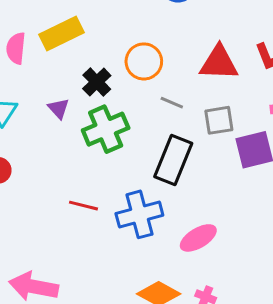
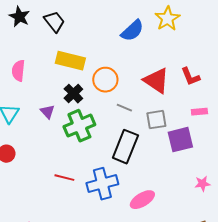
yellow rectangle: (61, 34) -> (70, 61), moved, turned 40
red triangle: (219, 63) -> (156, 81), turned 32

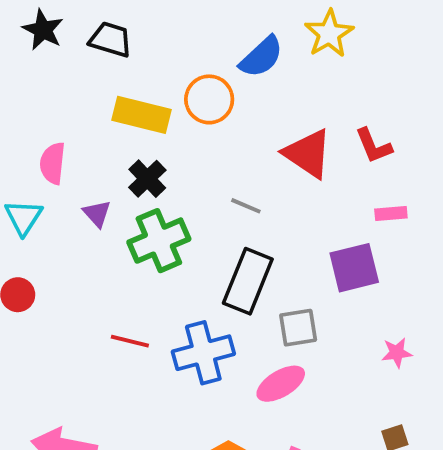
black trapezoid: (54, 22) -> (111, 39), turned -35
pink semicircle: (18, 71) -> (53, 163), moved
orange circle: (105, 80) -> (209, 99), moved
gray square: (156, 120) -> (298, 328), moved

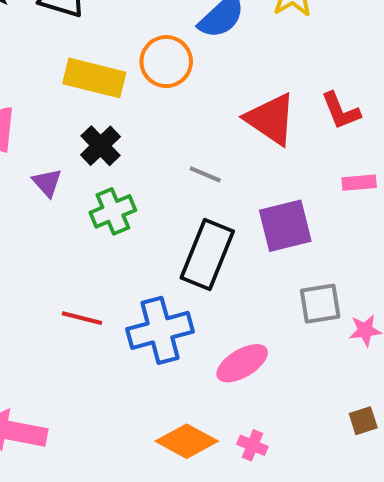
green cross: (159, 241) -> (113, 211), size x0.7
purple square: (354, 268) -> (285, 226), moved
gray square: (298, 328) -> (320, 304), moved

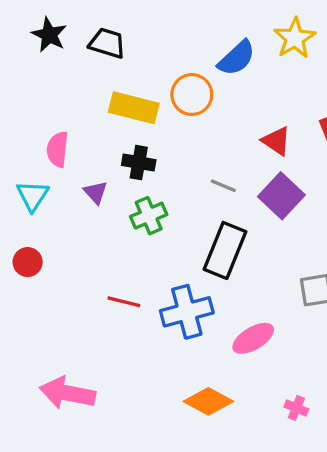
red triangle: (271, 119) -> (276, 141), size x0.7
black cross: (101, 146) -> (139, 163), turned -36
purple square: (285, 226) -> (281, 196), moved, turned -33
pink cross: (252, 445) -> (296, 408), moved

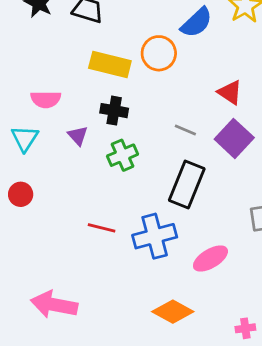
pink semicircle: (57, 149) -> (46, 99), turned -96
pink cross: (296, 408) -> (245, 328), moved, turned -30

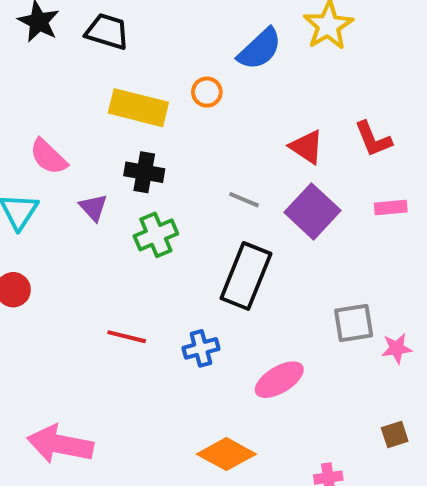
orange circle: (159, 53) -> (207, 92), size x0.6
pink semicircle: (46, 99) -> (48, 157), turned 44
blue cross: (155, 236) -> (201, 348), size x0.6

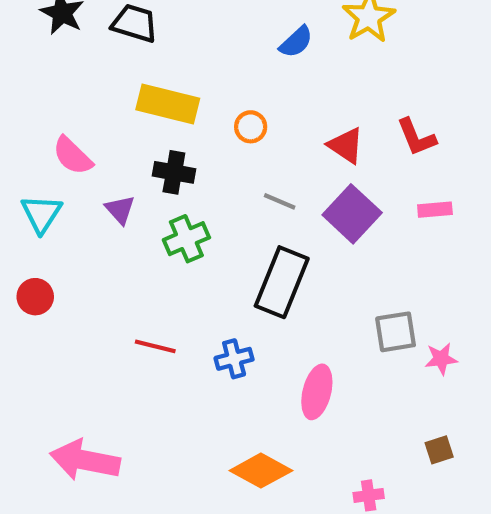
blue semicircle: (260, 49) -> (296, 42), size x0.7
orange circle: (207, 92) -> (251, 127), moved
pink ellipse: (279, 380) -> (317, 392), turned -45

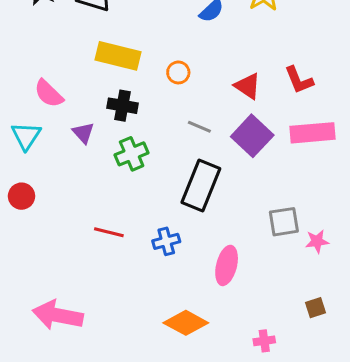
pink rectangle: (435, 210) -> (312, 133), size x1.8

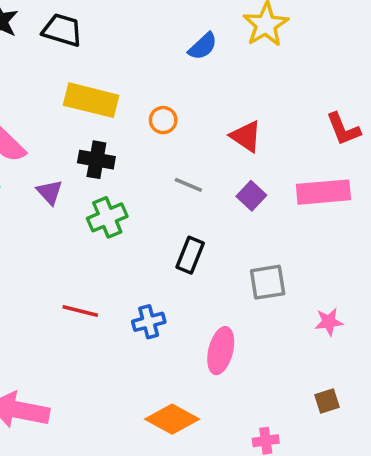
red L-shape: (299, 80) -> (343, 129), moved
purple square: (252, 136) -> (251, 196), size x0.6
black rectangle: (201, 186) -> (190, 255), size x0.6
gray square: (284, 222) -> (268, 282), moved

